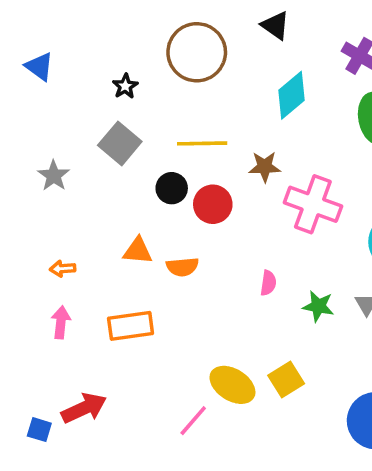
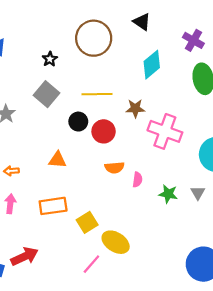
orange semicircle: (182, 267) -> (114, 168), moved
yellow square: (286, 380) -> (87, 222), moved

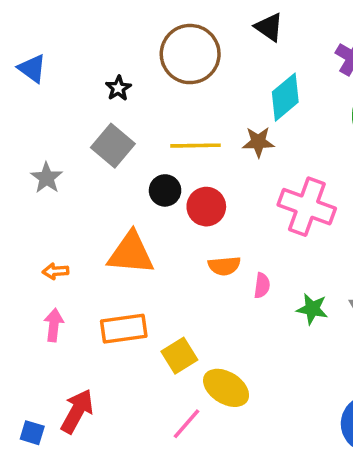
brown star: (135, 108) -> (258, 142), moved
orange triangle: (57, 160) -> (131, 253), size x1.6
red arrow: (25, 256) -> (77, 411), turned -36

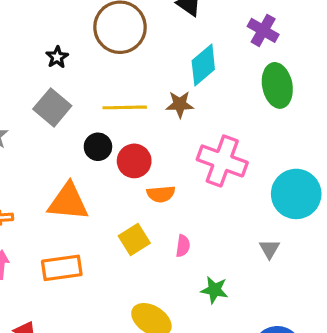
orange semicircle: (224, 266) -> (161, 194), moved
pink semicircle: (262, 286) -> (183, 246), moved
green star: (312, 309) -> (214, 290), moved
yellow square: (179, 356) -> (134, 240), moved

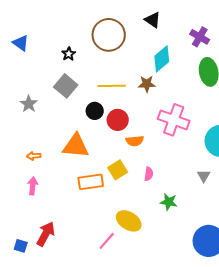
orange rectangle: (62, 268) -> (91, 182), moved

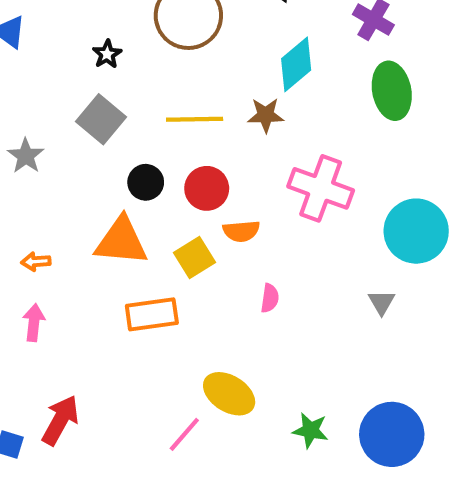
black circle: (95, 111) -> (146, 182), moved
yellow square: (118, 170) -> (195, 258), moved
green star: (169, 202) -> (310, 430), moved

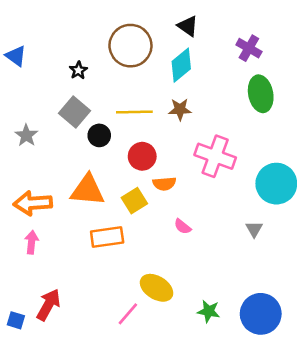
cyan diamond: (296, 64) -> (181, 65), moved
black circle: (146, 182) -> (99, 135), moved
orange arrow: (36, 262) -> (33, 203), size x2.0
pink semicircle: (270, 298) -> (183, 227), turned 120

